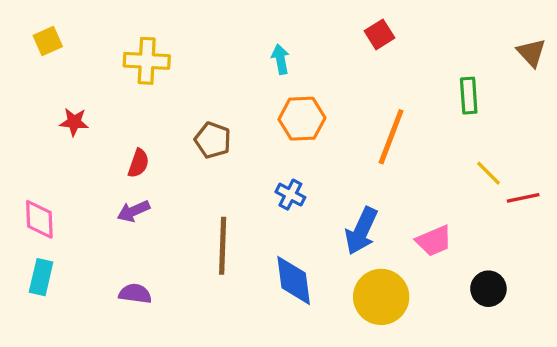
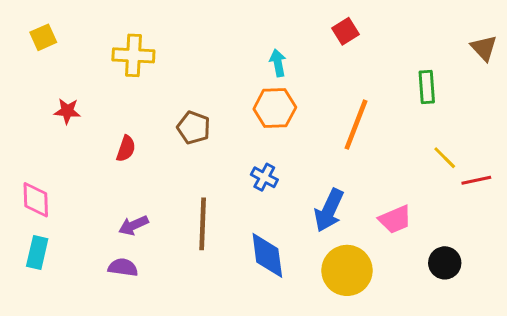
cyan arrow: (280, 59) -> (278, 63), moved
purple arrow: (134, 211) -> (133, 225), moved

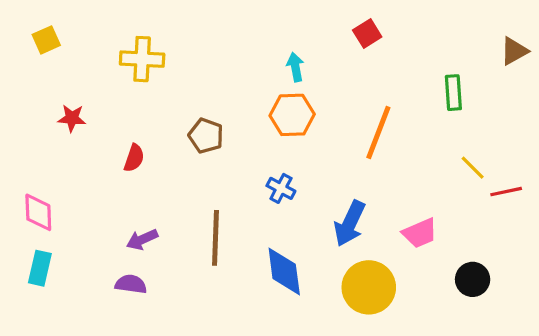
brown triangle: (484, 48) -> (514, 51), turned 44

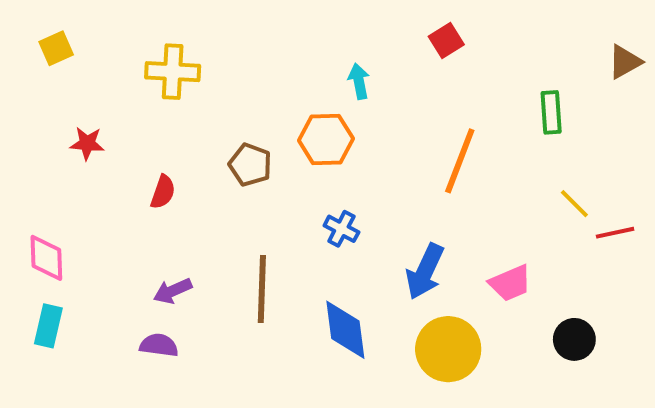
orange hexagon: (292, 115) -> (326, 140), moved

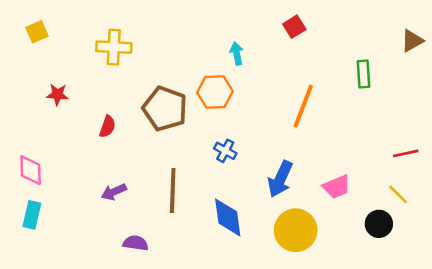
brown pentagon: (250, 165) -> (165, 109), size x1.6
yellow line: (574, 204) -> (398, 194), moved
purple semicircle: (159, 345) -> (136, 243), moved

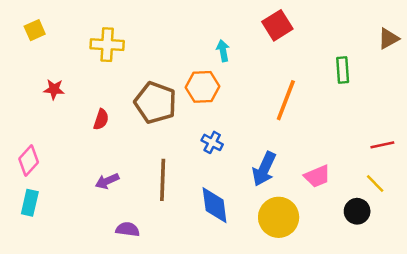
red square: (294, 27) -> (277, 25), size x1.4
pink diamond: (31, 170) -> (29, 161), turned 44

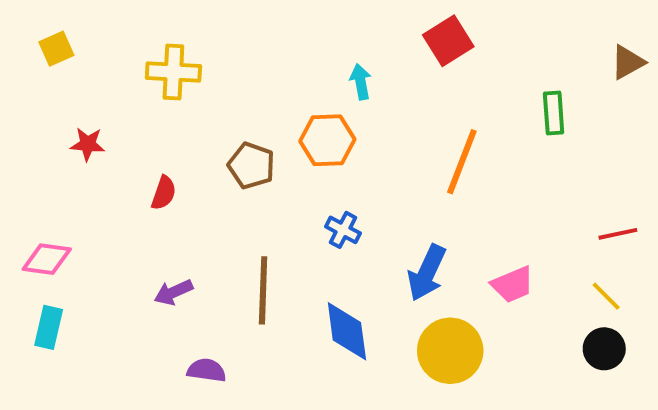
brown pentagon: (155, 103) -> (251, 166), size x0.7
pink diamond: (29, 161) -> (47, 259), turned 56
black circle: (357, 211) -> (604, 349), moved

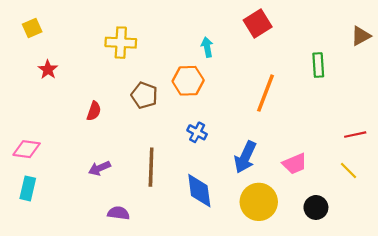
yellow cross: (173, 72) -> (121, 43), moved
red star: (88, 144) -> (48, 70), moved, turned 30
black circle: (604, 349) -> (316, 207), moved

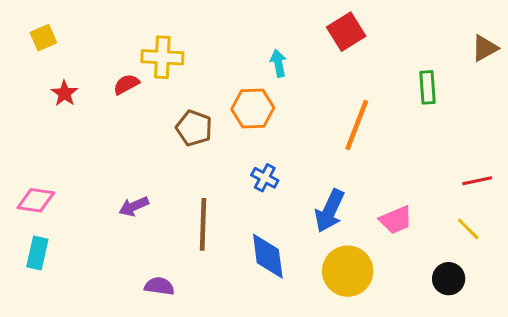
red semicircle: (94, 111) -> (126, 84), moved, turned -138
purple arrow: (99, 168) -> (134, 206), moved
black circle: (316, 207) -> (449, 279), moved

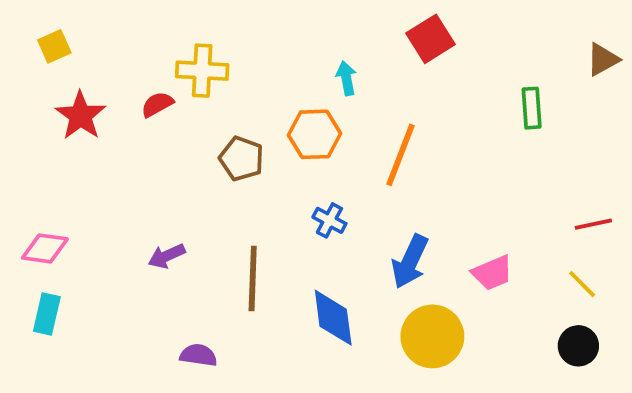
red star: (64, 93) -> (80, 116), size x1.5
orange line: (357, 125) -> (401, 155), moved
black circle: (449, 279) -> (578, 346), moved

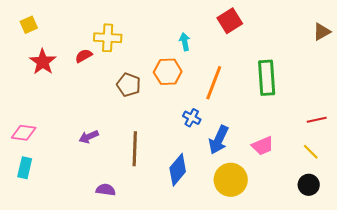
green rectangle: (532, 108) -> (267, 78), moved, size x1.6
blue cross: (329, 220) -> (192, 118), moved
blue diamond: (333, 318) -> (178, 170), turned 48

